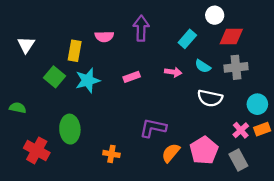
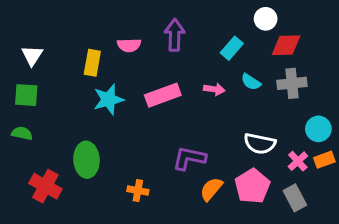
green square: (54, 77) -> (26, 95), moved, turned -36
pink rectangle: (132, 77) -> (163, 95), size x1.6
white semicircle: (210, 98) -> (260, 144), moved

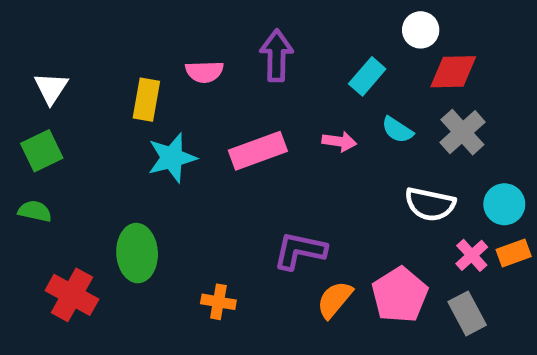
gray cross: (292, 83) -> (462, 132), turned -36
green square: (26, 95) -> (42, 151), turned -30
white semicircle: (260, 144) -> (430, 204), moved

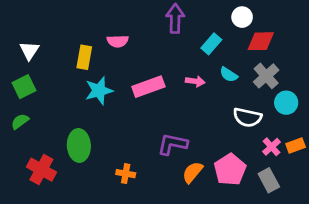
purple arrow: (277, 55) -> (175, 18), moved
cyan circle: (504, 204) -> (286, 103), moved
green semicircle: (35, 211) -> (20, 121), turned -48

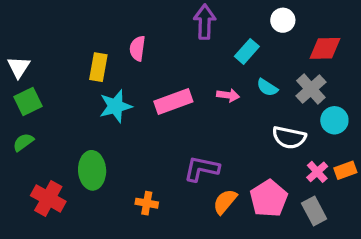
pink semicircle: (118, 41) -> (137, 48), turned 100
red diamond: (261, 41) -> (325, 48), moved
white triangle: (29, 50) -> (19, 67), moved

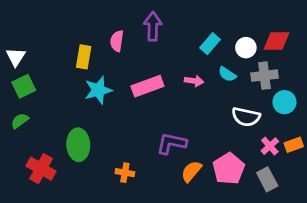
white circle: (283, 20) -> (246, 48), moved
purple arrow: (205, 22) -> (153, 26), moved
gray cross: (311, 89) -> (265, 76), turned 35

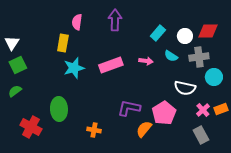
pink semicircle: (117, 41) -> (77, 22), moved
pink pentagon: (229, 169) -> (164, 113), moved

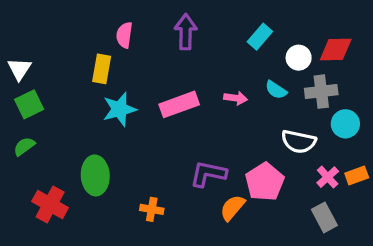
cyan rectangle: (158, 33) -> (260, 37), moved

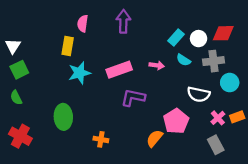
cyan rectangle: (260, 37) -> (176, 37), moved
green semicircle: (24, 146) -> (16, 98), turned -80
purple L-shape: (208, 174) -> (133, 98), moved
red cross: (50, 205) -> (20, 136), moved

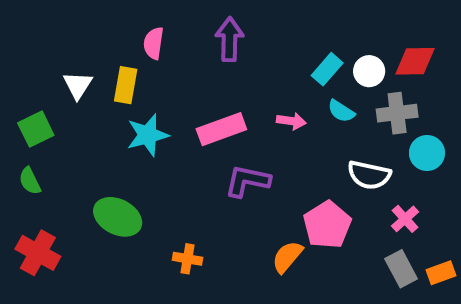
white triangle: (13, 46) -> (78, 85), moved
green ellipse: (63, 117) -> (118, 217), turned -60
orange rectangle: (237, 117) -> (441, 273), moved

